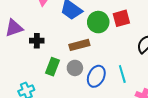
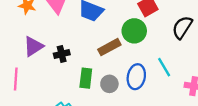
green circle: (98, 22) -> (134, 31), moved
gray circle: (75, 68) -> (109, 84), moved

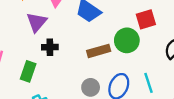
purple triangle: (33, 46) -> (37, 22), moved, turned -30
green rectangle: (86, 78) -> (28, 71), moved

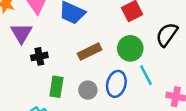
green circle: (127, 40) -> (130, 48), moved
green rectangle: (28, 71) -> (56, 87), moved

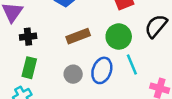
green rectangle: (56, 87) -> (29, 68), moved

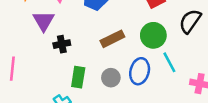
green rectangle: (29, 68) -> (78, 77), moved

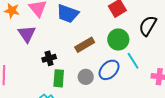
black cross: (62, 44) -> (49, 58), moved
blue ellipse: (140, 71) -> (109, 70), turned 35

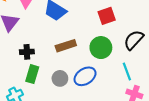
cyan line: (133, 61) -> (127, 71), moved

